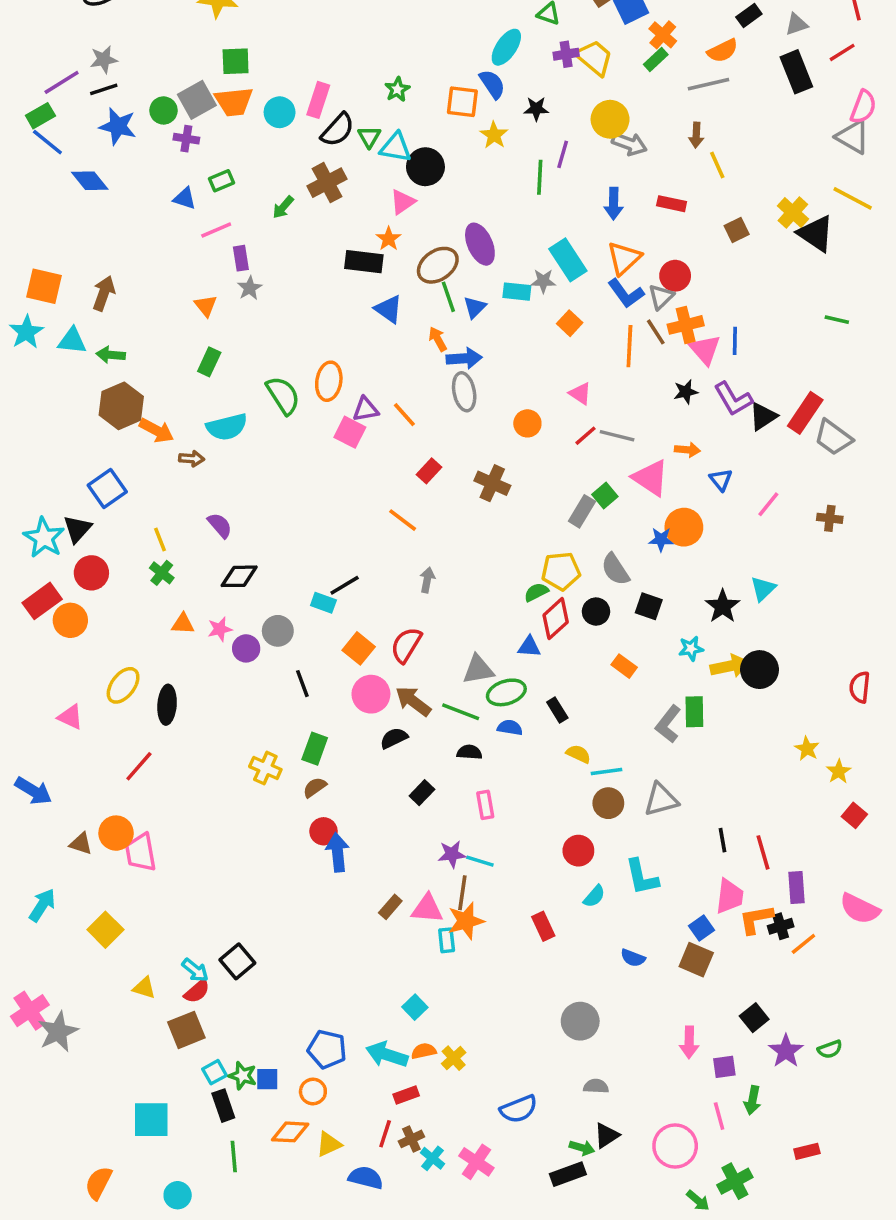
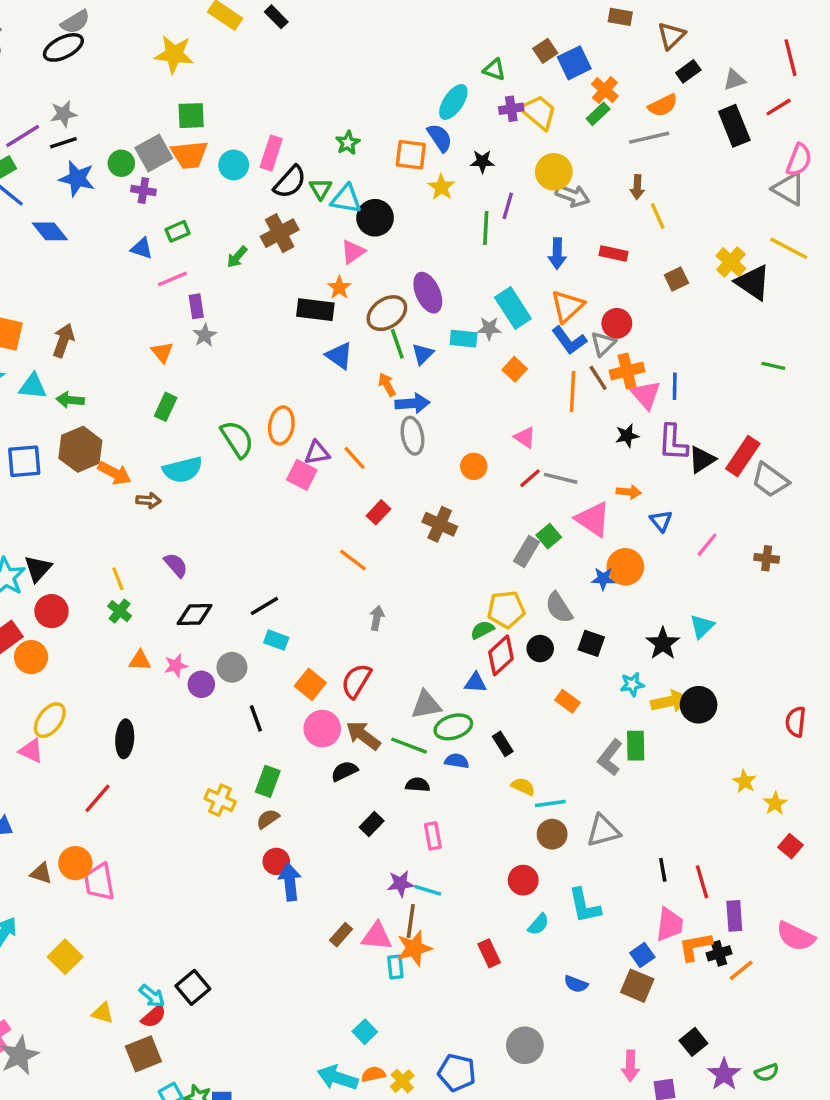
purple L-shape: (733, 399) -> (673, 443), turned 33
blue square: (107, 488) -> (24, 461), moved, turned 30
black line: (345, 585) -> (264, 606), moved
yellow ellipse: (123, 685) -> (50, 720), moved
blue pentagon: (327, 1049) -> (457, 1073), moved

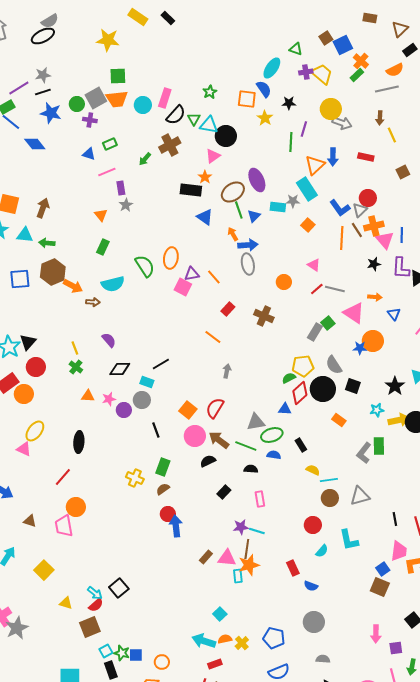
orange triangle: (567, 306) -> (315, 165), moved
cyan rectangle: (276, 640) -> (147, 382), moved
black circle: (540, 649) -> (323, 389), size x1.6
orange circle: (75, 863) -> (76, 507), moved
blue semicircle: (576, 984) -> (311, 586), moved

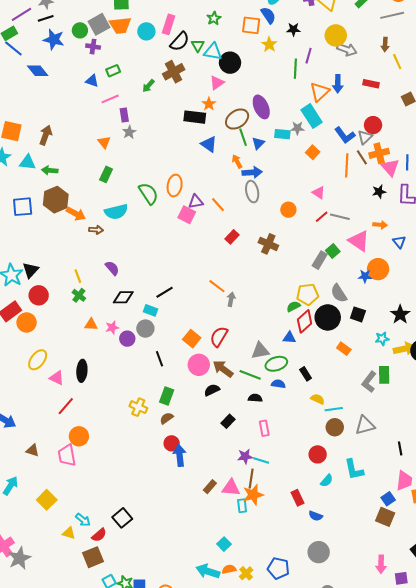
orange line: (213, 337) -> (217, 286), moved
pink triangle: (24, 449) -> (57, 378), moved
cyan arrow: (95, 593) -> (83, 520), moved

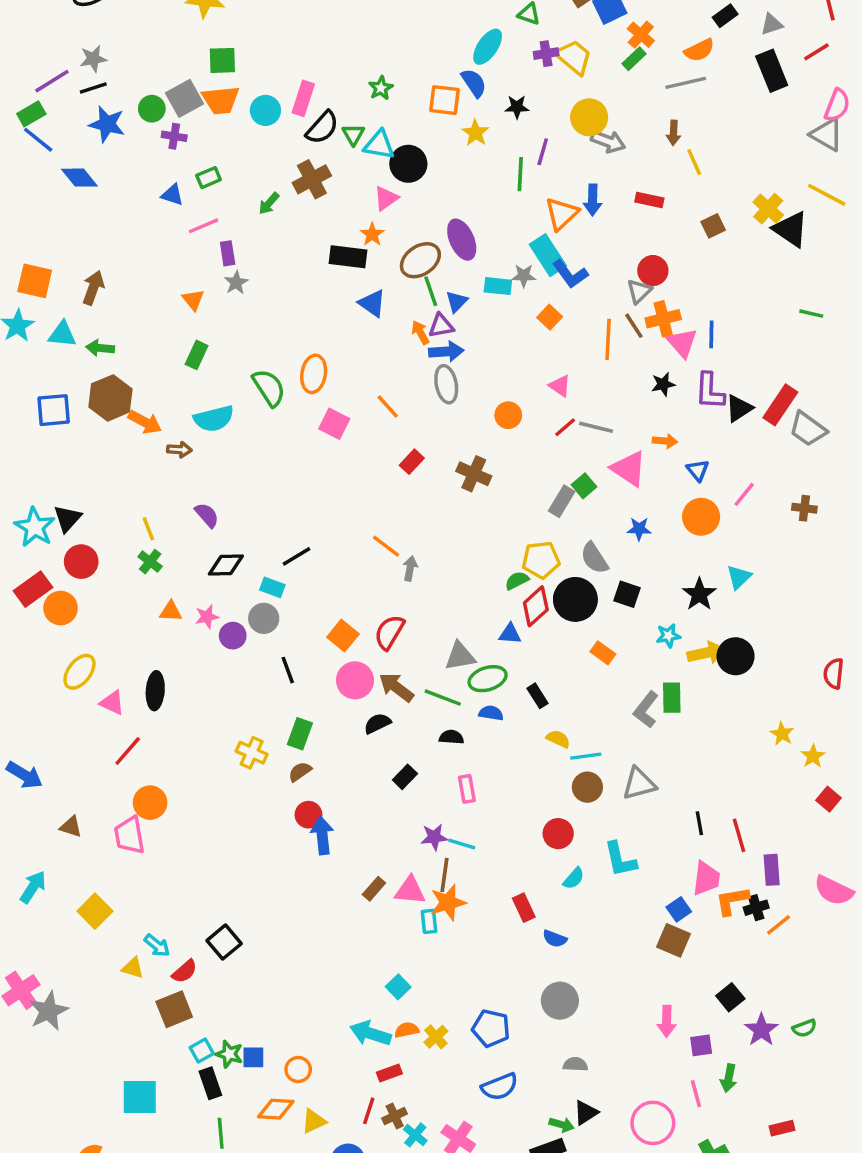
blue L-shape: (345, 135) -> (570, 274), moved
purple triangle: (196, 202) -> (441, 326), moved
orange circle: (378, 269) -> (701, 517), moved

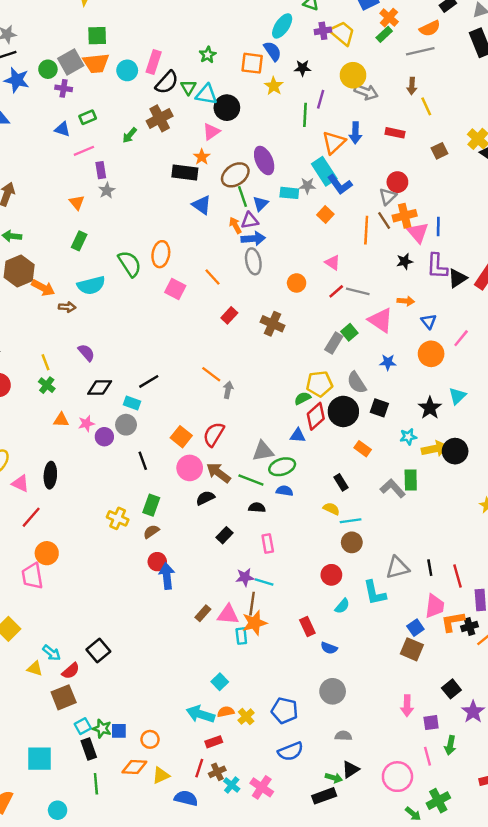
black rectangle: (537, 696) -> (341, 482), moved
gray L-shape: (646, 710) -> (393, 488), turned 100
gray triangle: (639, 784) -> (397, 568), moved

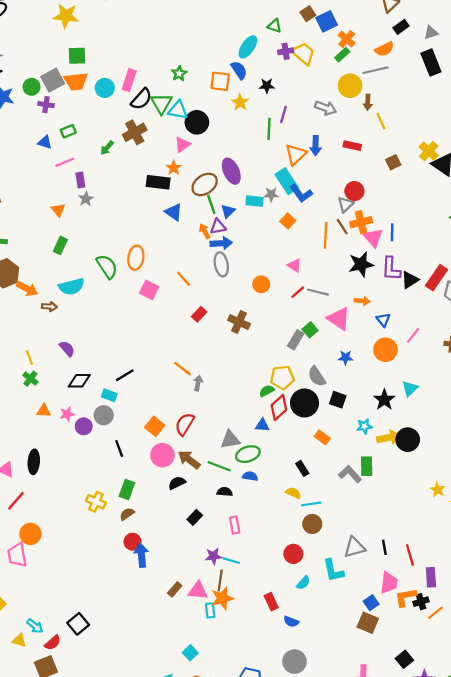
yellow circle: (353, 75) -> (350, 86), moved
green triangle: (188, 87) -> (161, 103), size x1.5
black star: (405, 261) -> (361, 264), size x1.6

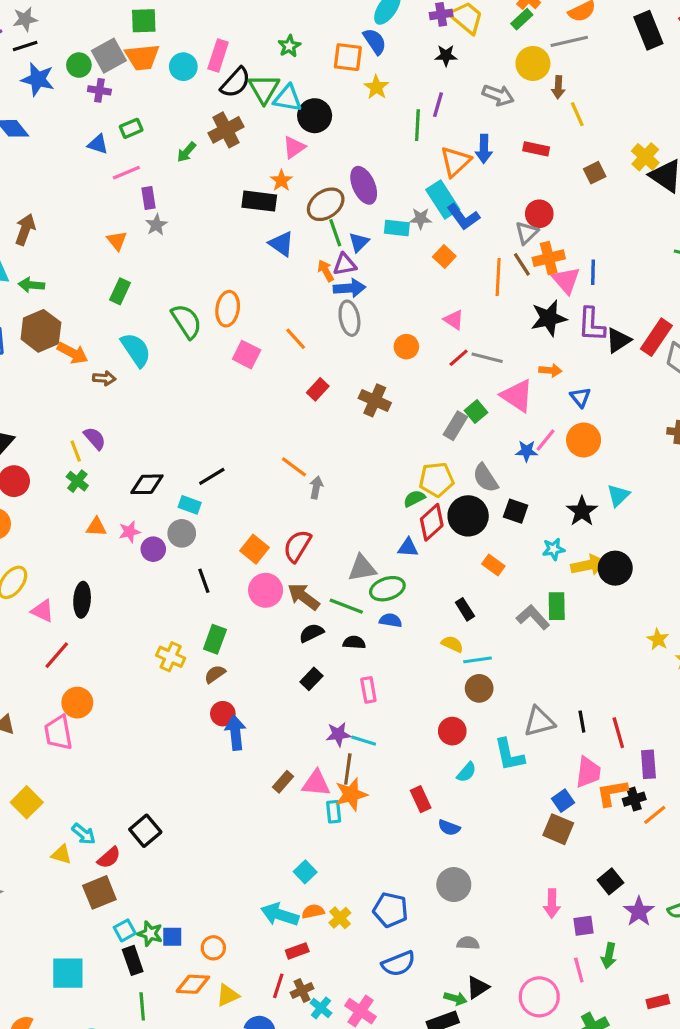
black star: (267, 86) -> (446, 56), moved
cyan semicircle: (71, 287) -> (136, 350), turned -110
pink line: (413, 335) -> (546, 440), moved
purple semicircle: (67, 349) -> (95, 438), moved
black semicircle: (177, 483) -> (311, 633), moved

